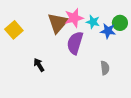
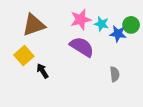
brown triangle: (58, 23) -> (34, 25), moved, turned 30
yellow square: (14, 30) -> (24, 56), moved
purple semicircle: (75, 43) -> (82, 47), turned 105

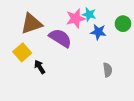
cyan star: (102, 24) -> (89, 14), moved
blue star: (118, 34) -> (98, 32), moved
purple semicircle: (82, 47) -> (60, 38), moved

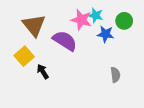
pink star: (76, 19) -> (81, 20), turned 30
brown triangle: (31, 24) -> (34, 25), turned -50
green circle: (123, 24) -> (124, 21), moved

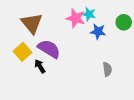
green circle: (124, 21) -> (124, 22), moved
purple semicircle: (65, 41) -> (49, 49), moved

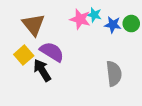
blue star: (98, 31) -> (113, 25), moved
black arrow: (40, 66) -> (42, 70), size x1.5
gray semicircle: (107, 69) -> (114, 74), size x1.6

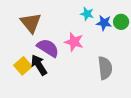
pink star: (80, 19) -> (74, 42), moved
yellow square: (24, 55) -> (23, 66), moved

